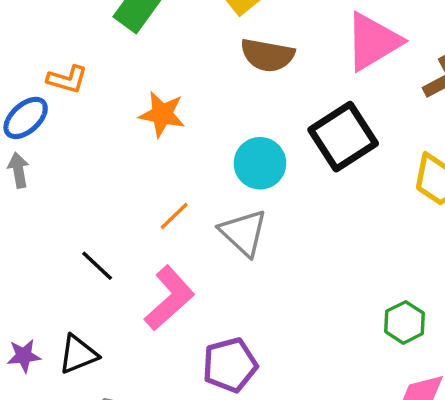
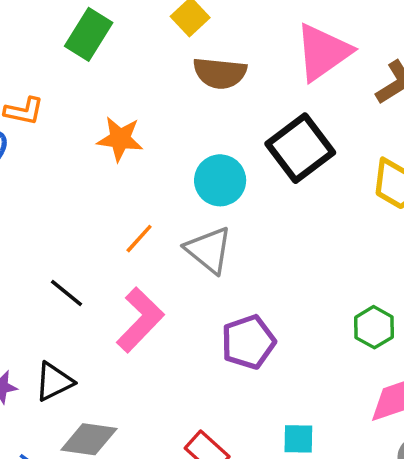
purple pentagon: (230, 365) -> (248, 342), moved

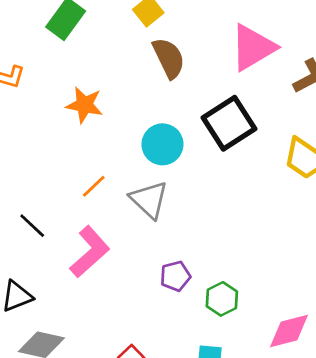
brown semicircle: (220, 73) -> (169, 58), turned -126
green hexagon: (374, 327) -> (222, 299), moved
purple pentagon: (248, 342) -> (175, 276), size x0.7

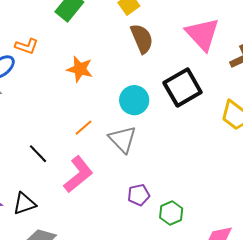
pink triangle: (253, 47) -> (202, 34), turned -45

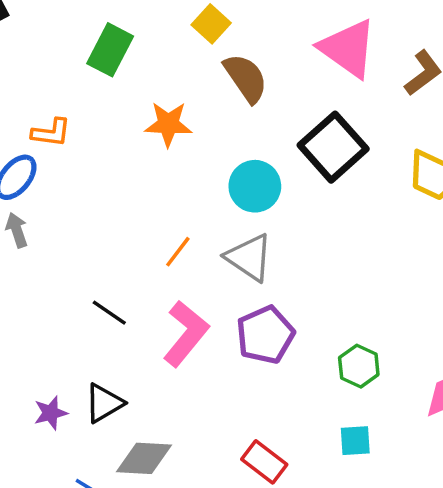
orange star: (80, 69) -> (168, 124), moved
purple pentagon: (139, 195) -> (265, 335), moved, size x1.5

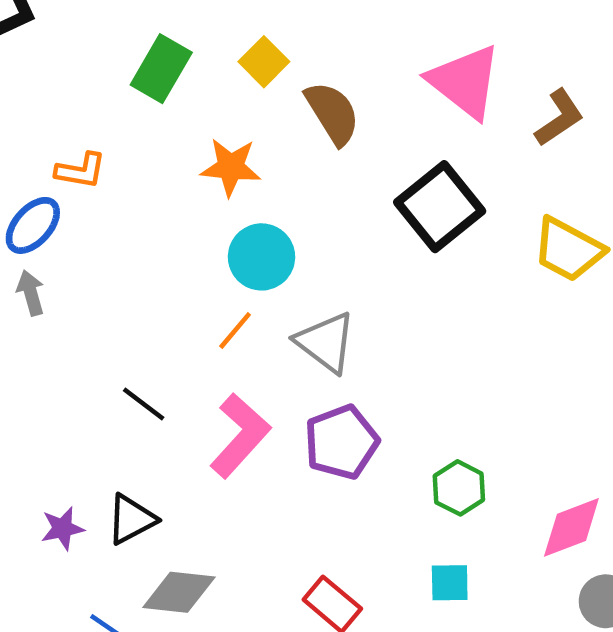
yellow square: (211, 24) -> (264, 62), moved
cyan circle: (255, 186) -> (262, 257), moved

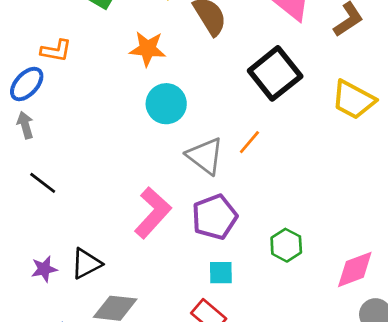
orange line: (235, 331) -> (249, 142), moved
black line: (144, 404) -> (43, 183), moved
cyan square: (450, 583) -> (221, 273), moved

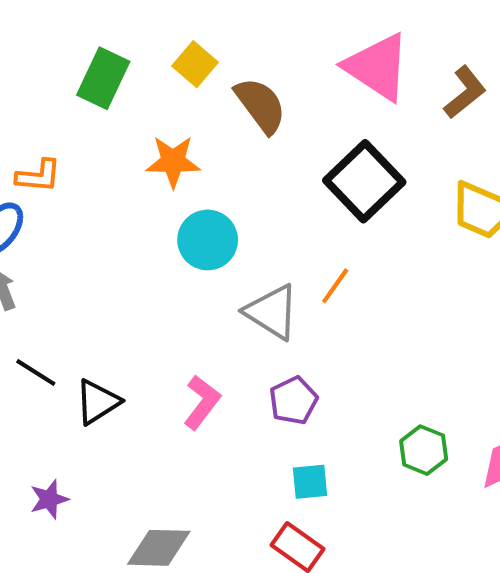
pink L-shape: (153, 213) -> (202, 402), size x0.7
purple pentagon: (215, 217) -> (293, 401), size x0.7
green hexagon: (286, 245) -> (424, 450), moved
black triangle: (86, 264) -> (98, 402), moved

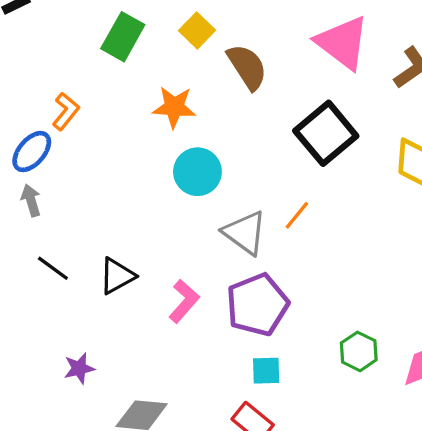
orange L-shape: (38, 176) -> (66, 111), turned -60
purple pentagon: (293, 401) -> (257, 305), size x1.6
black triangle: (98, 402) -> (117, 276), moved
purple star: (49, 499) -> (79, 368), moved

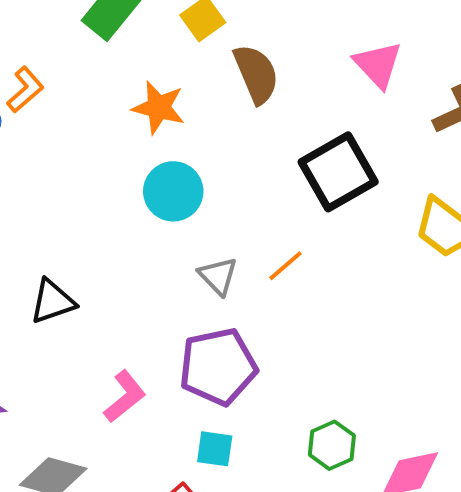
pink triangle: (343, 43) -> (378, 65), size x0.7
gray triangle: (245, 233) -> (218, 276), size x0.7
pink L-shape: (184, 301) -> (125, 396), moved

